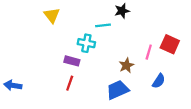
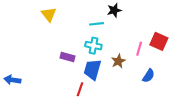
cyan cross: (86, 43) -> (93, 46), moved
red line: (70, 83) -> (80, 89), moved
blue trapezoid: (118, 90) -> (92, 69), moved, turned -50

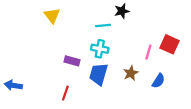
brown star: (118, 61) -> (131, 73), moved
red line: (80, 89) -> (65, 93), moved

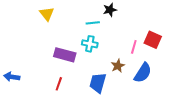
purple rectangle: (72, 61) -> (65, 55), size x1.5
blue trapezoid: (99, 74) -> (98, 83), moved
blue semicircle: (158, 81) -> (143, 73), size x1.5

